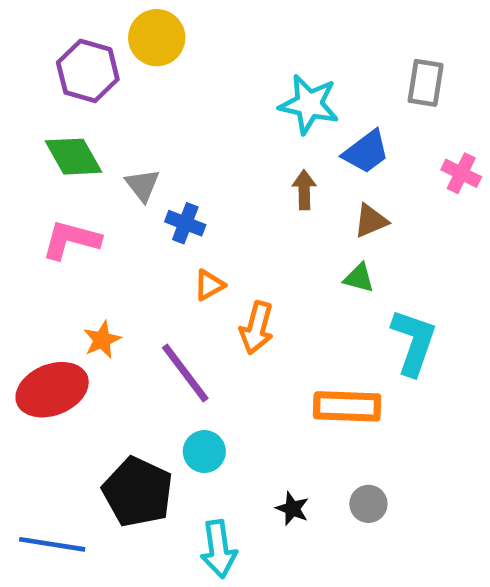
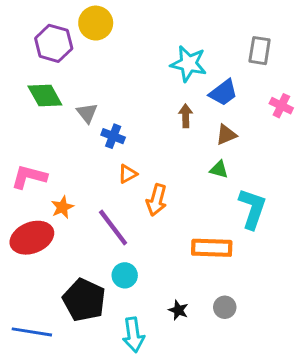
pink L-shape: (71, 240) -> (29, 177), moved

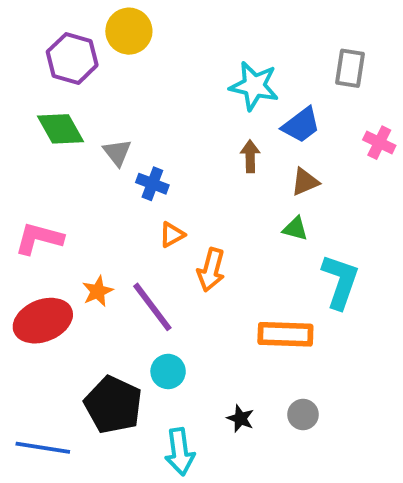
orange star: (62, 207) -> (98, 291), moved

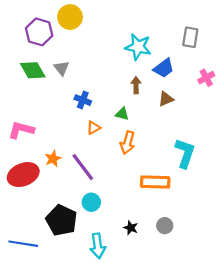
pink cross: (379, 143) -> (206, 78), turned 35
gray triangle: (117, 152) -> (62, 68), moved
green triangle: (295, 229) -> (122, 114), moved
orange arrow: (211, 270) -> (127, 143), moved

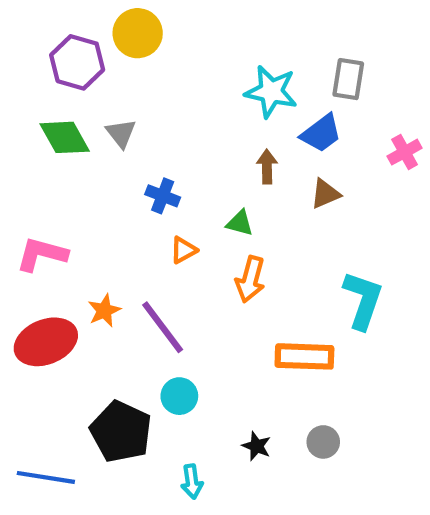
gray rectangle: (190, 37) -> (348, 79), moved
cyan arrow: (98, 246) -> (192, 482), size x0.7

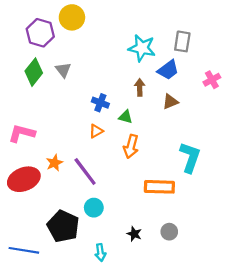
green diamond: (65, 137) -> (34, 72), turned 68
blue cross: (163, 196) -> (100, 103), moved

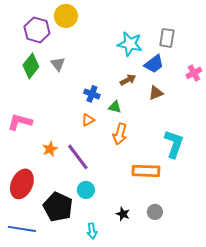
brown arrow: (140, 87) -> (128, 80), turned 63
red ellipse: (24, 179) -> (22, 184), moved, turned -44

